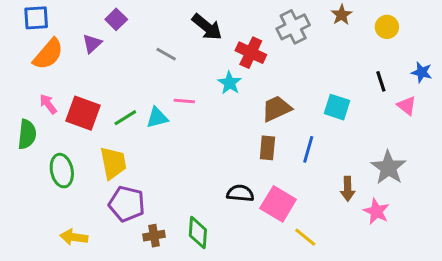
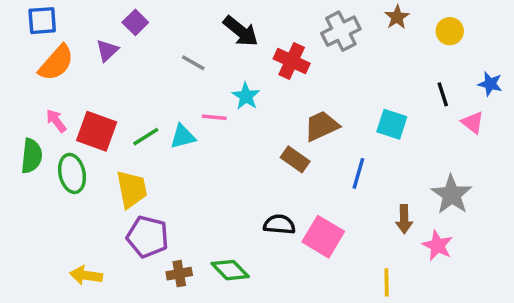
cyan star: (230, 83) -> (246, 96), moved
brown rectangle: (267, 148) -> (295, 159), moved, turned -60
green ellipse: (62, 171) -> (72, 173), moved
green diamond: (198, 233) -> (230, 270), turned -48
yellow line: (305, 237) -> (387, 282), moved, turned 50

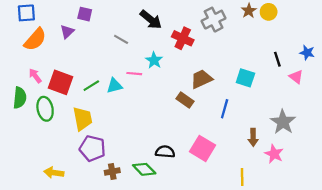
purple square: (135, 22) -> (85, 14), turned -32
yellow circle: (450, 31) -> (269, 12), moved
black semicircle: (279, 224) -> (165, 152), moved

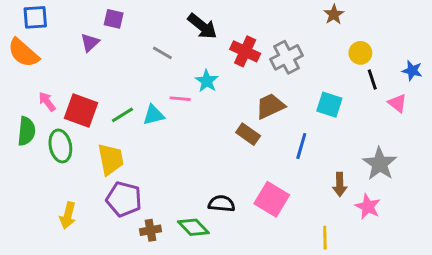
yellow circle: (269, 12) -> (360, 53), moved
gray cross: (214, 20) -> (287, 57), moved
orange semicircle: (35, 39) -> (23, 53), moved, turned 90
yellow arrow: (54, 173) -> (68, 215), moved, turned -84

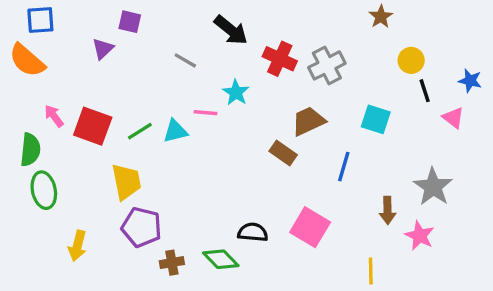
green ellipse: (60, 146) -> (44, 190), moved

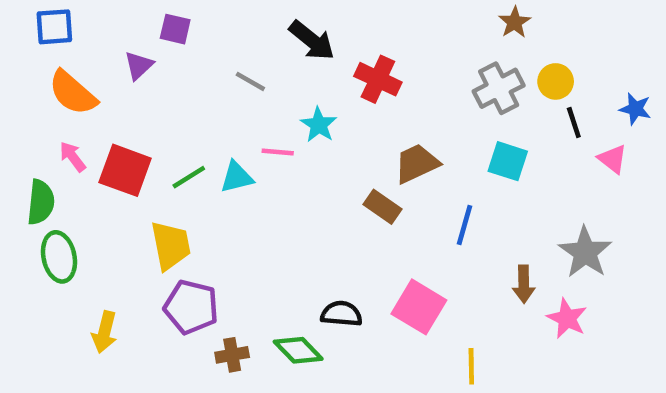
orange semicircle: (27, 60) -> (73, 93), moved
gray cross: (327, 65) -> (499, 88), moved
yellow line: (371, 271) -> (471, 366), moved

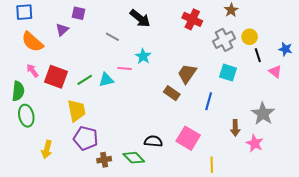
red cross: (378, 79) -> (192, 19), moved
brown trapezoid: (417, 163) -> (187, 74), turned -30

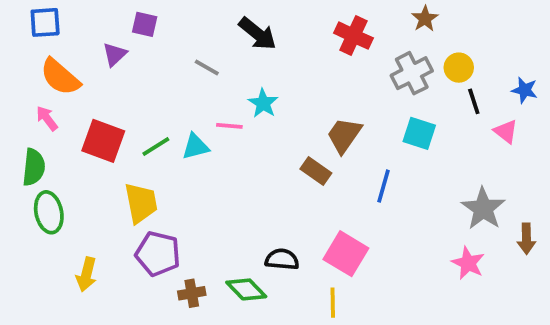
pink arrow: (32, 71) -> (47, 118), moved
brown arrow: (235, 128) -> (526, 239), moved
yellow line: (212, 165) -> (333, 303), moved

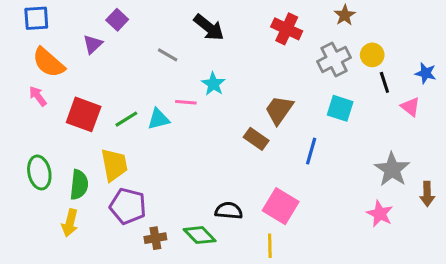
purple square: (145, 24) -> (117, 20), turned 30
green semicircle: (34, 167) -> (79, 185), moved

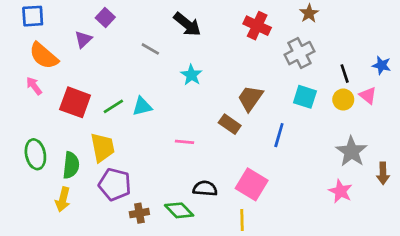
yellow circle: (372, 55) -> (343, 100), moved
pink line: (186, 102) -> (185, 142), moved

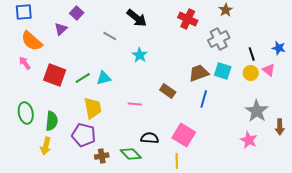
brown trapezoid: (250, 98) -> (199, 73), moved, turned 35
yellow trapezoid: (102, 147) -> (93, 108), moved

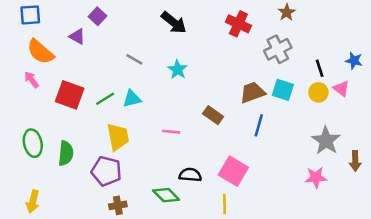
purple triangle: (61, 29) -> (77, 37), turned -48
gray line: (110, 36) -> (134, 59), moved
pink star: (249, 140) -> (316, 177), turned -30
yellow arrow: (46, 146) -> (33, 202), moved
brown cross: (102, 156) -> (118, 205), moved

